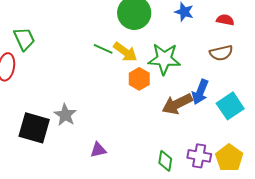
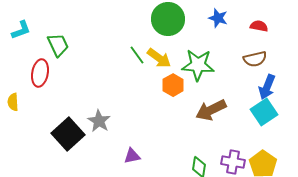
green line: (103, 49) -> (137, 55), turned 30
blue arrow: (200, 92) -> (267, 87), moved
black square: (34, 128) -> (68, 134), turned 32

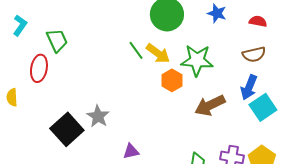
cyan L-shape: (21, 30) -> (20, 25), turned -35
blue arrow: (267, 87) -> (249, 87), moved

